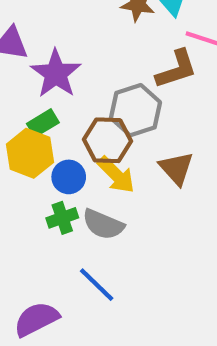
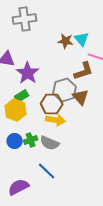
brown triangle: (176, 168) -> (81, 97), moved
yellow arrow: (116, 175) -> (56, 120), turned -36
blue circle: (69, 177) -> (15, 141), moved

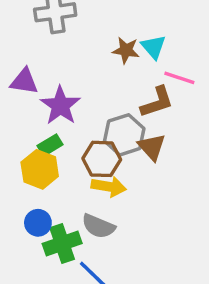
green cross: (31, 140) -> (62, 243), moved, size x1.5

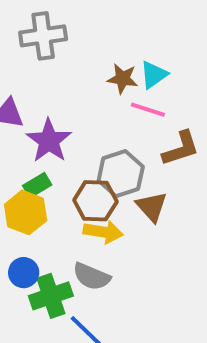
cyan triangle: (154, 47) -> (154, 75), turned 36
pink line: (179, 78) -> (148, 110), moved
brown L-shape: (157, 102) -> (181, 148), moved
brown triangle: (152, 147) -> (152, 207), moved

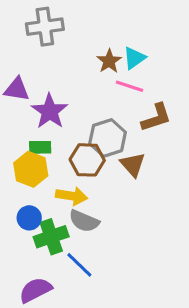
brown star: (123, 79) -> (109, 61), turned 30
green rectangle: (37, 185) -> (40, 147), turned 30
yellow arrow: (103, 232) -> (72, 196), moved

